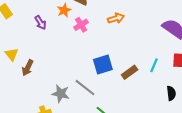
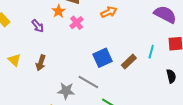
brown arrow: (28, 68) -> (41, 63), moved

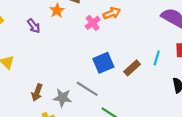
pink cross: (77, 23) -> (93, 23), moved
brown arrow: (41, 63) -> (37, 92), moved

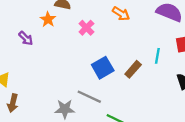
orange arrow: (112, 13) -> (121, 14), moved, turned 63
brown arrow: (37, 92) -> (13, 103), moved

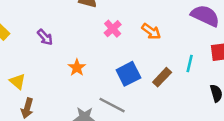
orange arrow: (121, 14) -> (151, 31), moved
orange star: (48, 19) -> (77, 68), moved

